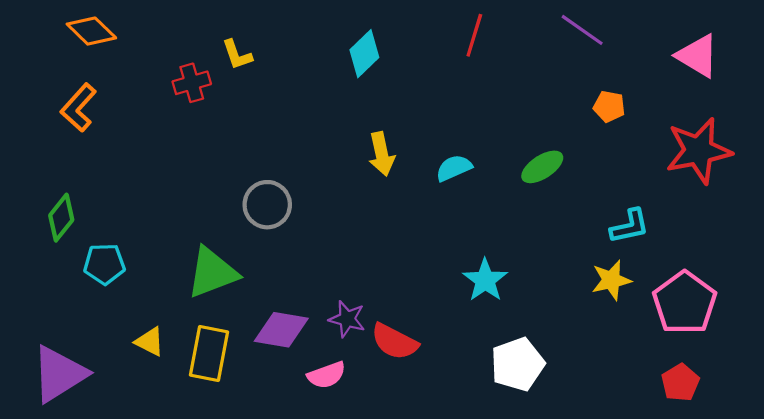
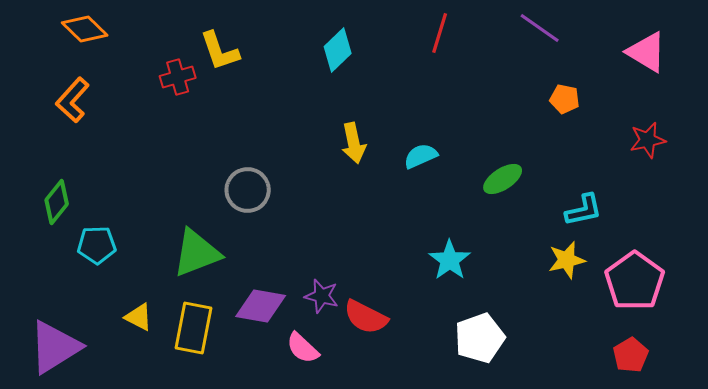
yellow L-shape: (237, 55) -> (220, 51), size x1.4
red star: (699, 151) -> (648, 140), size x0.6
green ellipse: (542, 167) -> (503, 179), moved
pink semicircle: (327, 375) -> (303, 348), turned 63

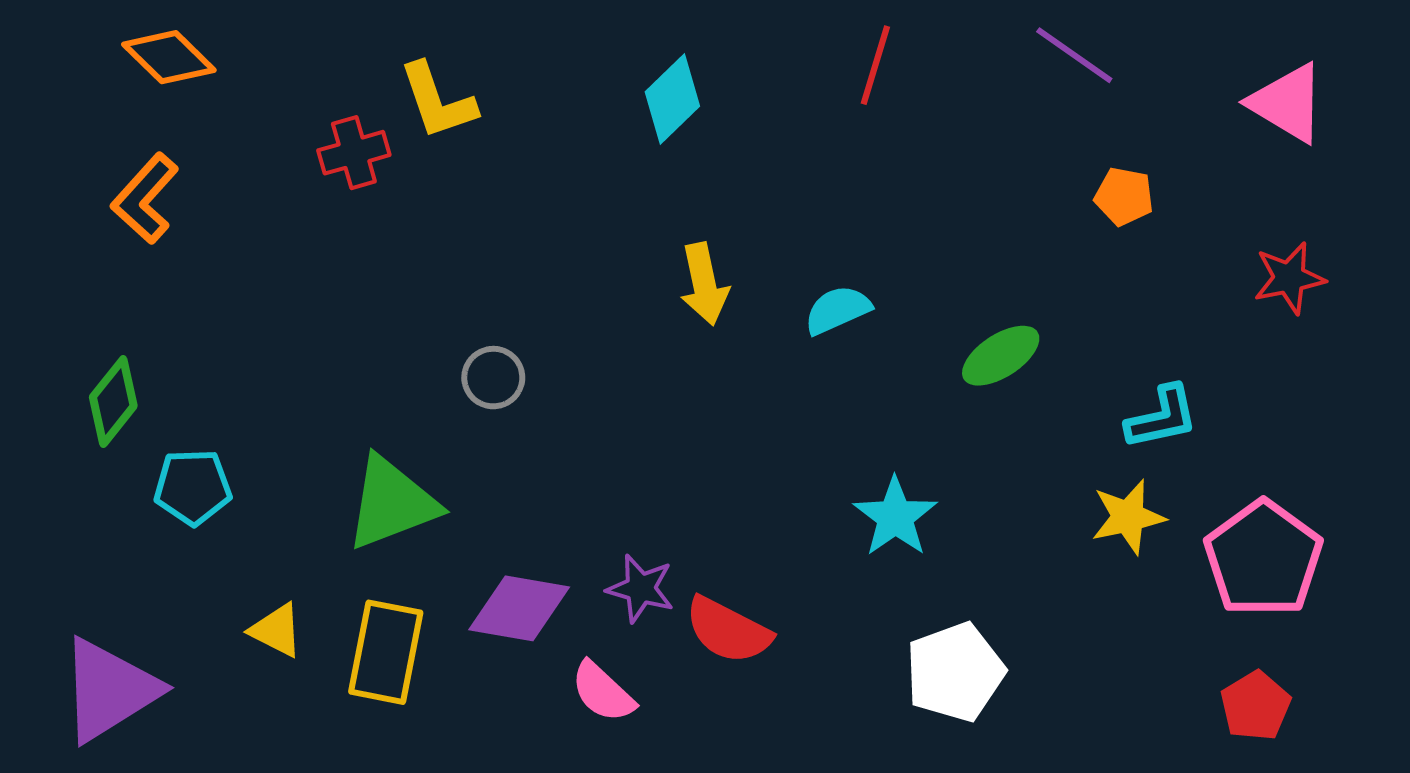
gray circle: (248, 190) -> (493, 378), size x0.7

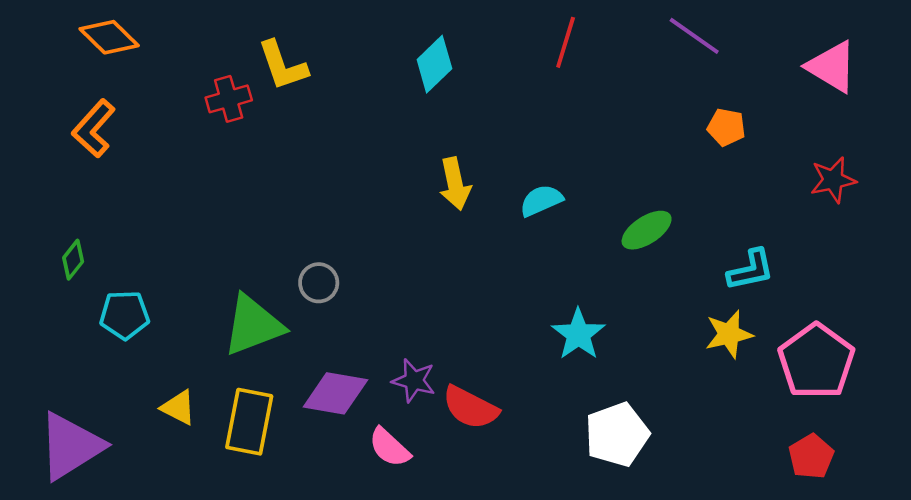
gray circle: (493, 378) -> (319, 283), moved
green diamond: (113, 401) -> (73, 260), size x0.7

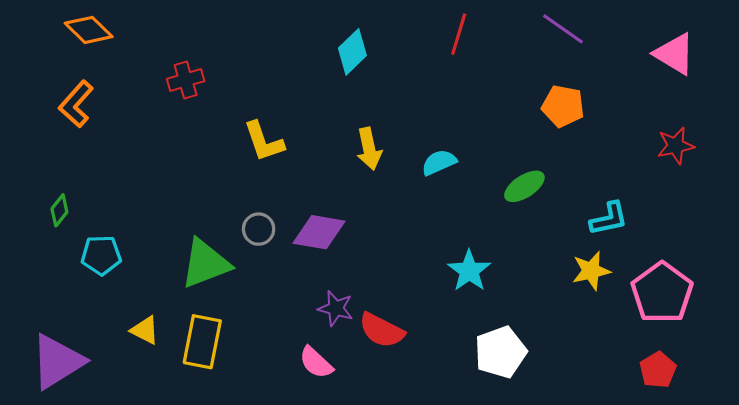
yellow L-shape: (283, 65) -> (264, 142), moved
orange pentagon: (726, 127) -> (563, 106), moved, size x1.4
purple diamond: (335, 393) -> (319, 232), moved

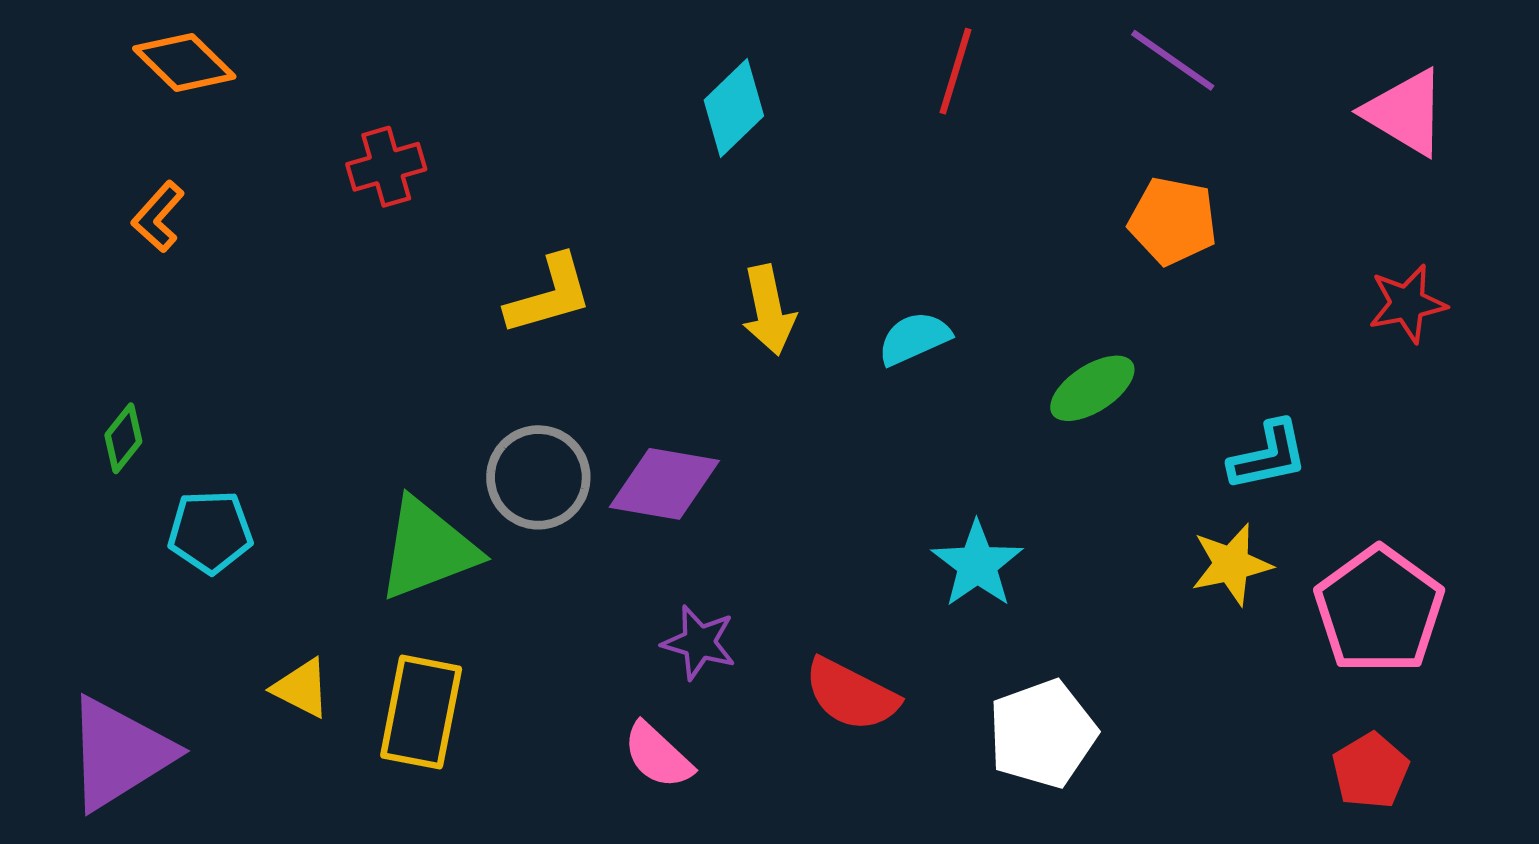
orange L-shape: (76, 104) -> (158, 217), size x0.7
yellow L-shape: (264, 142) -> (549, 295), turned -87
gray circle: (259, 229) -> (538, 477), size x1.5
red semicircle: (382, 330) -> (851, 695), moved

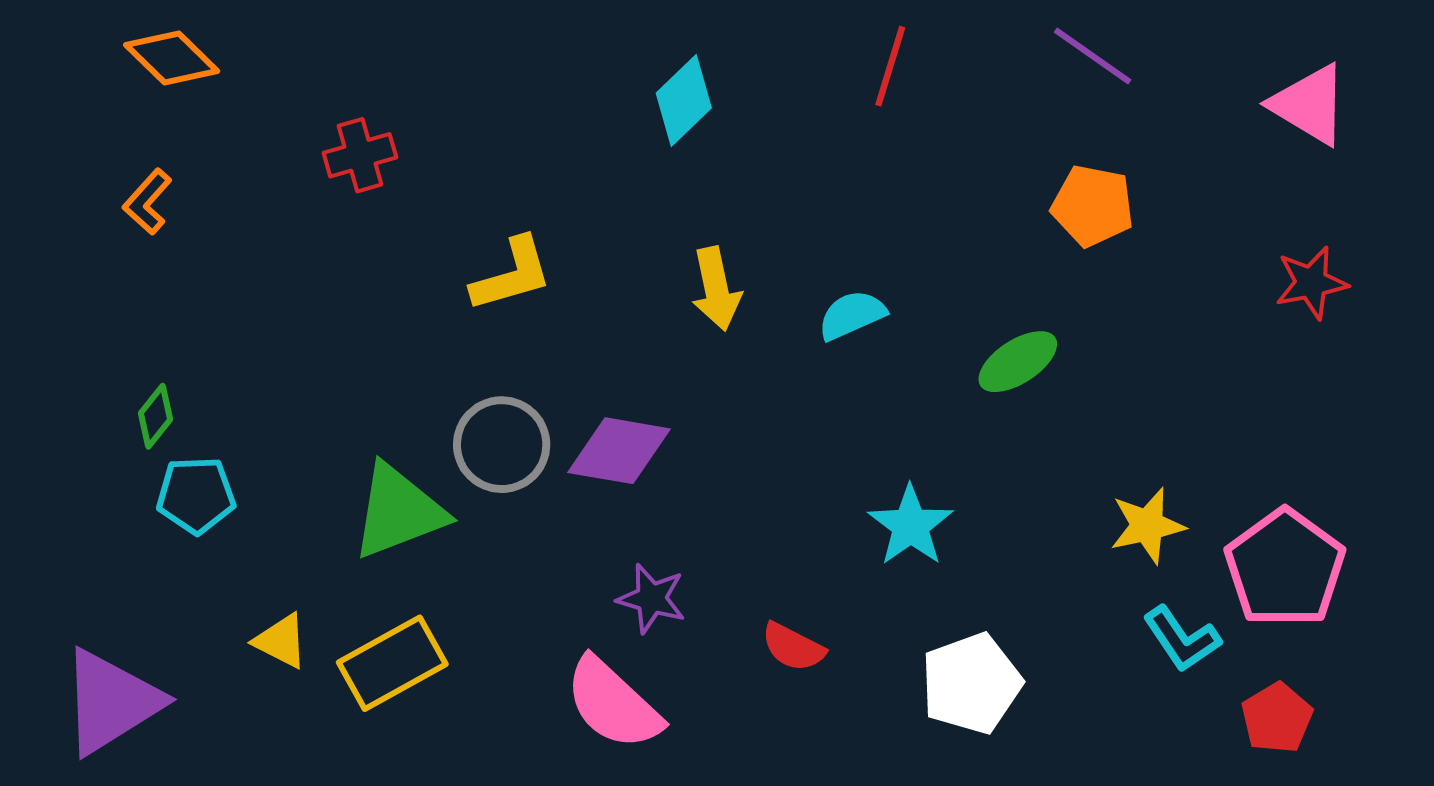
green diamond: (123, 438) -> (156, 416), moved
cyan L-shape: (1268, 456) -> (1182, 639), moved, turned 68
red semicircle: (851, 695) -> (793, 647), size x0.7
yellow rectangle: (421, 712) -> (392, 663), turned 50
pink semicircle: (658, 755) -> (613, 704), size x1.5

